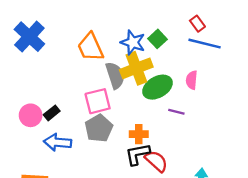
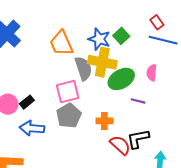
yellow cross: (136, 68) -> (102, 62), turned 32
black L-shape: (138, 154) -> (138, 139), moved

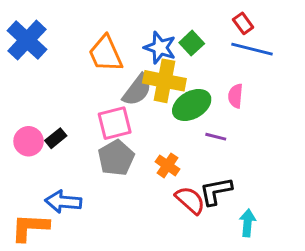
gray semicircle: (83, 68) -> (137, 90), turned 55
orange cross: (104, 121) -> (168, 165), turned 35
blue arrow: (32, 128) -> (63, 202), moved

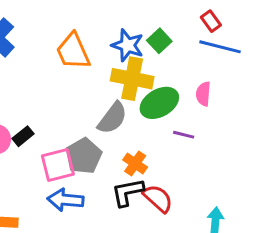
gray semicircle: (137, 90) -> (112, 118), moved
pink square: (115, 123) -> (58, 165), moved
black L-shape: (216, 191) -> (128, 192), moved
blue arrow: (63, 202) -> (65, 200), moved

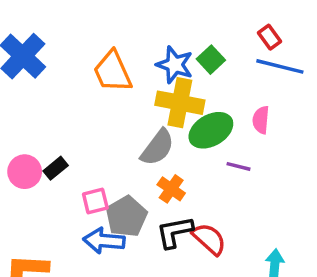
gray pentagon: (84, 156) -> (126, 216), moved
orange cross: (135, 163) -> (171, 189), moved
pink square: (58, 165) -> (95, 201), size x0.7

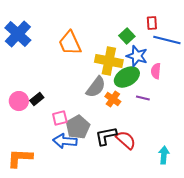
red rectangle: (270, 37) -> (152, 23), moved, turned 32
blue star: (175, 65) -> (137, 56), moved
orange cross: (171, 189) -> (113, 99), moved

